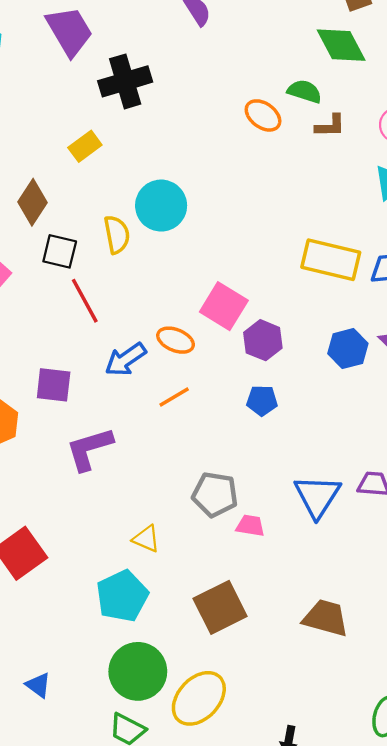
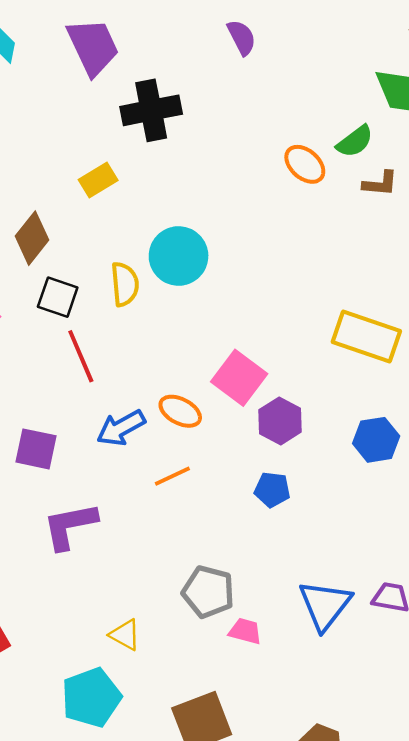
green semicircle: (305, 91) -> (355, 141), turned 120

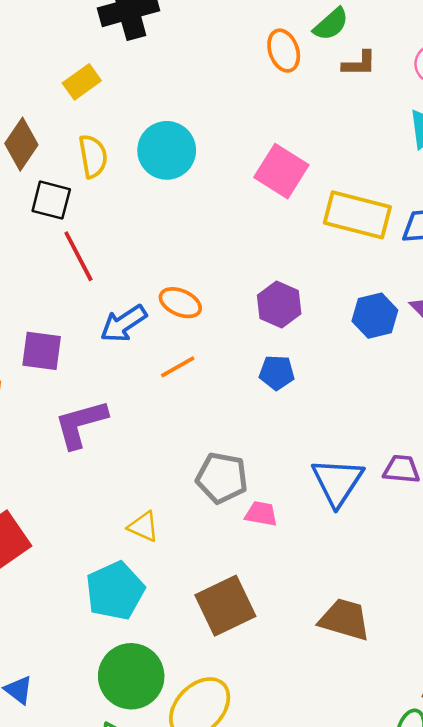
orange ellipse: (305, 164) -> (284, 51), turned 33
yellow semicircle: (125, 284) -> (93, 156), moved
pink square: (239, 378) -> (281, 171), moved

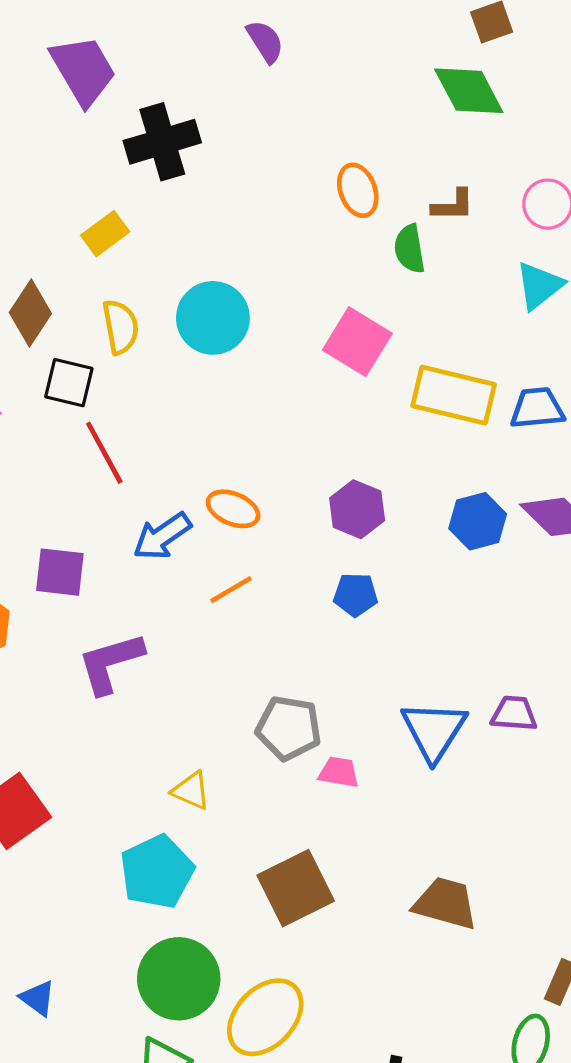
green semicircle: (331, 24) -> (410, 249), moved, turned 123

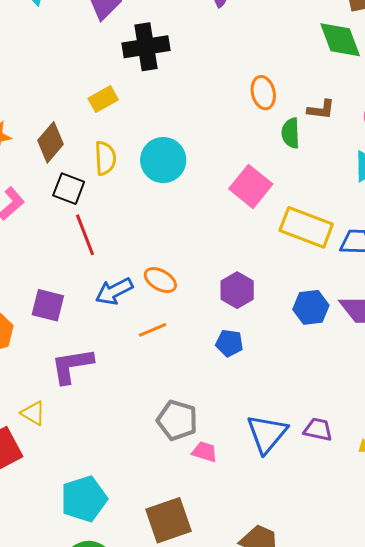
yellow triangle: (191, 791) -> (33, 413), moved

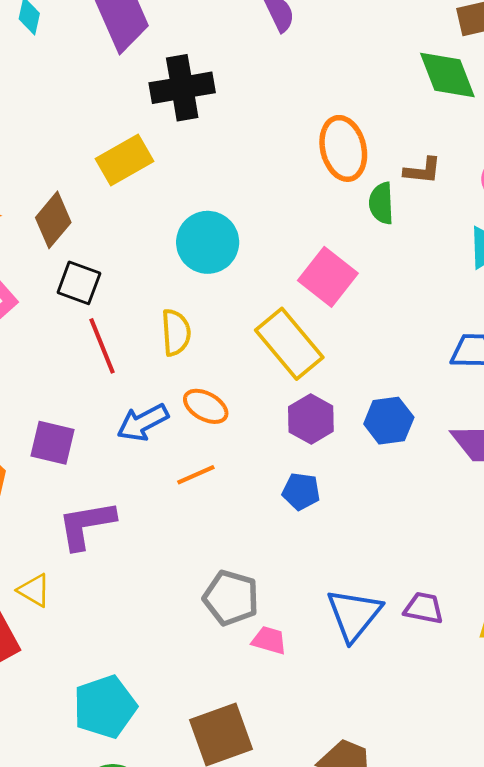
orange ellipse: (263, 93) -> (343, 148), size x1.4
yellow rectangle: (103, 99) -> (125, 160), size x1.4
yellow semicircle: (105, 158) -> (176, 332), moved
yellow rectangle: (306, 227) -> (289, 344), moved, turned 30
blue hexagon: (311, 307) -> (389, 421), moved

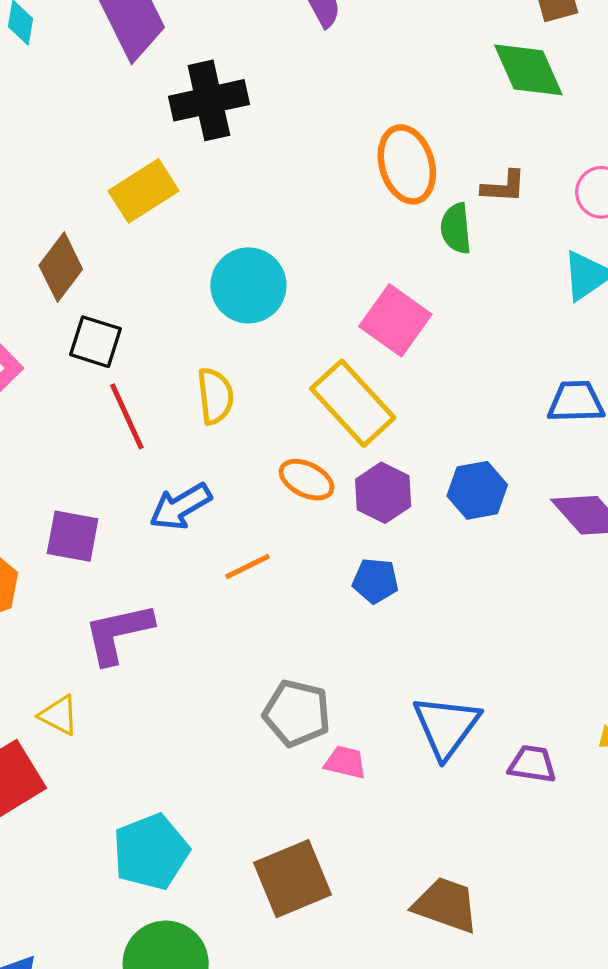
orange ellipse: (206, 406) -> (307, 480), moved
purple trapezoid: (424, 608) -> (532, 764), moved

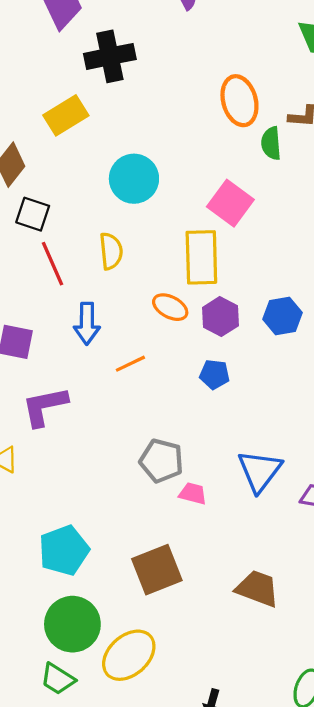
yellow rectangle: (353, 403) -> (201, 257), turned 40
blue arrow: (180, 507) -> (87, 324), turned -60

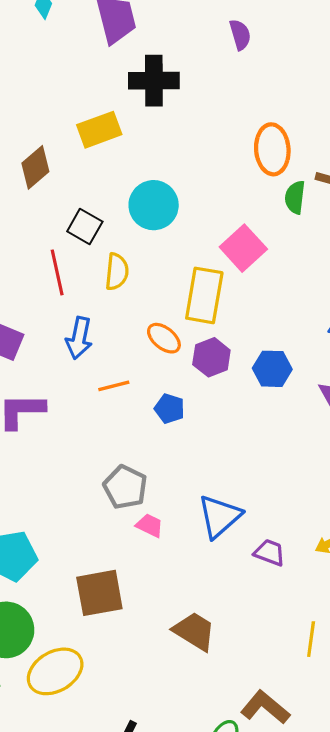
black square: (33, 214) -> (85, 226), moved
blue pentagon: (214, 374) -> (170, 409), moved

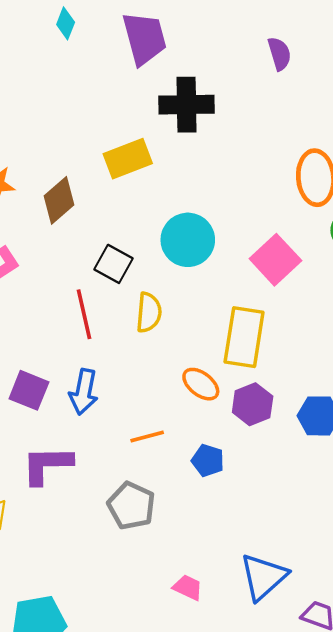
pink square: (243, 248) -> (275, 260), moved
blue arrow: (79, 338) -> (84, 392), moved
gray pentagon: (125, 487) -> (131, 506), moved

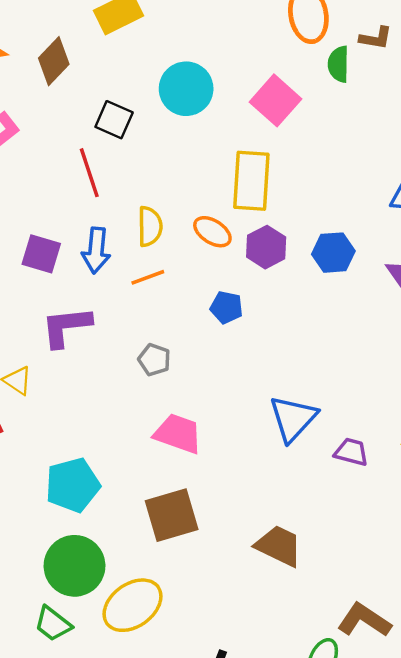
yellow semicircle: (149, 313) -> (150, 226), moved
orange line: (147, 436) -> (148, 277), moved
gray pentagon: (131, 506) -> (154, 360), size x0.7
pink trapezoid: (188, 587) -> (178, 434), moved, size x1.6

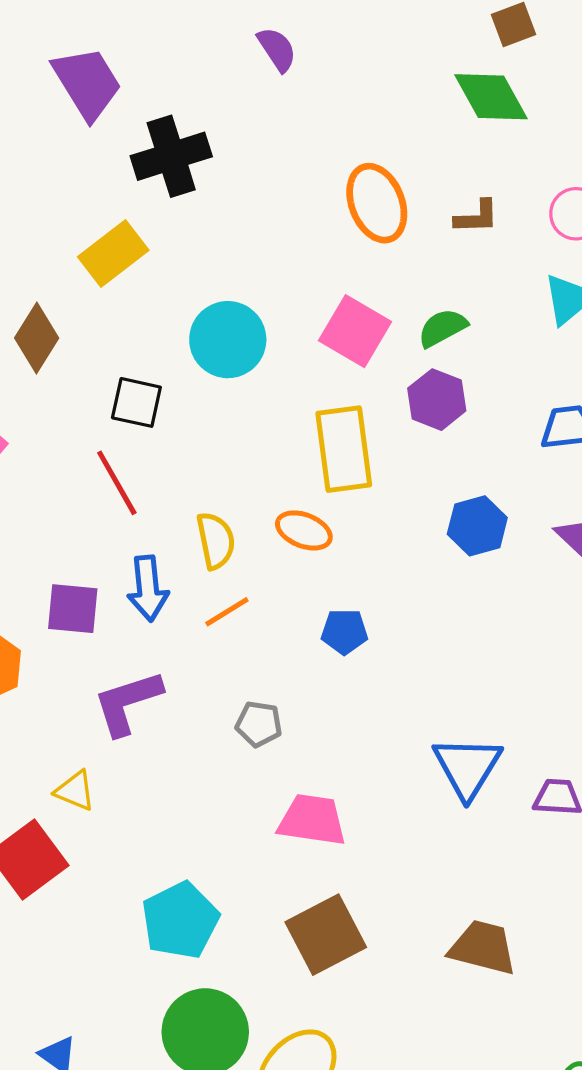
green semicircle: (338, 64) -> (442, 328), moved, turned 72
purple hexagon: (266, 247) -> (437, 400), moved

